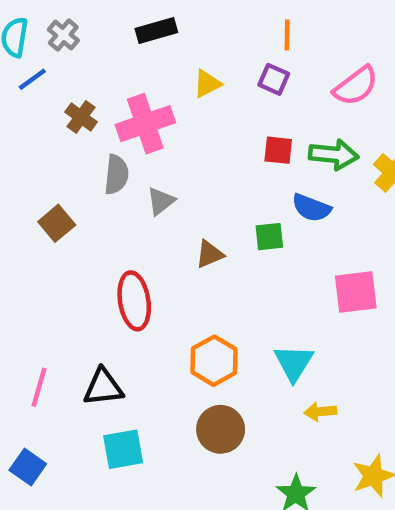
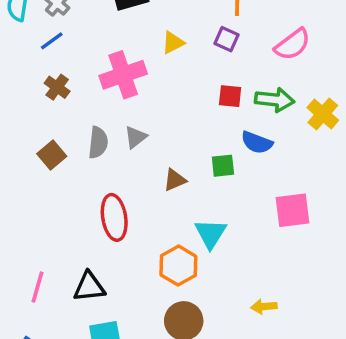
blue line: (32, 79) -> (52, 41), moved
brown cross: (81, 117) -> (57, 87), moved
gray semicircle: (116, 175) -> (98, 143), moved
cyan triangle: (294, 363) -> (210, 233), moved

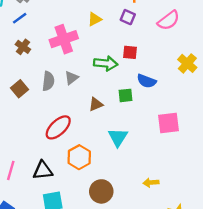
green arrow: (275, 100) -> (106, 63), moved
red ellipse: (114, 217) -> (58, 127), turned 56
orange hexagon: (178, 266) -> (79, 157), moved

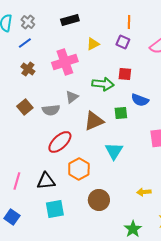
gray semicircle: (48, 81) -> (51, 110), moved, turned 78
brown triangle: (96, 104) -> (94, 121), size x1.5

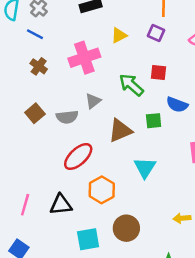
blue line: (25, 43) -> (35, 34), turned 64
green arrow: (103, 84) -> (131, 85), turned -145
cyan square: (55, 209) -> (88, 239), moved

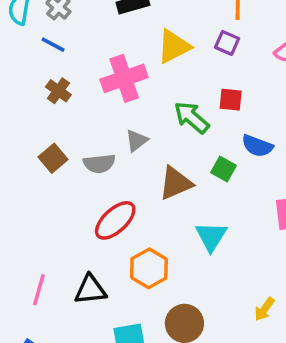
yellow triangle: (119, 35) -> (174, 46), size x1.5
green square: (154, 121) -> (224, 169), turned 35
yellow arrow: (182, 218) -> (264, 309), turned -49

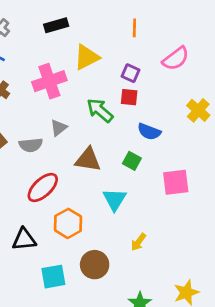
purple square: (227, 43) -> (130, 73), moved
green square: (224, 169) -> (132, 161), moved
brown triangle: (176, 183) -> (88, 160), turned 32
yellow arrow: (264, 309) -> (138, 242), moved

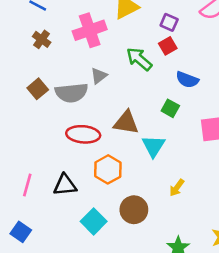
red square: (129, 97) -> (168, 46), turned -36
gray semicircle: (31, 145) -> (71, 93), size x1.4
brown triangle: (88, 160) -> (126, 123), moved
red ellipse: (43, 187) -> (83, 134), turned 48
cyan square: (53, 277) -> (94, 221), turned -35

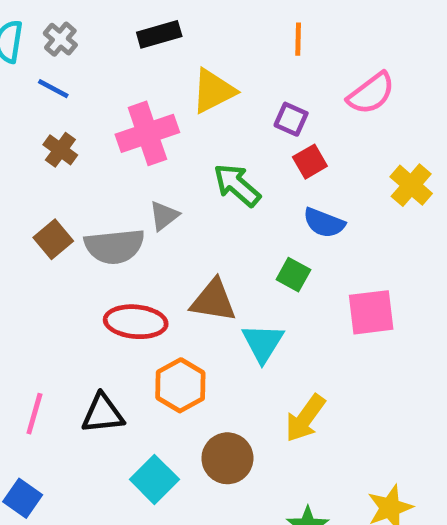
red square: (168, 46) -> (310, 162), moved
yellow arrow: (177, 188) -> (305, 418), size x1.5

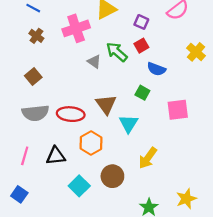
red square: (310, 162) -> (141, 46), moved
gray triangle: (164, 216) -> (94, 62), moved, turned -48
gray semicircle: (114, 246) -> (35, 113), moved
brown triangle: (213, 301) -> (106, 104), turned 45

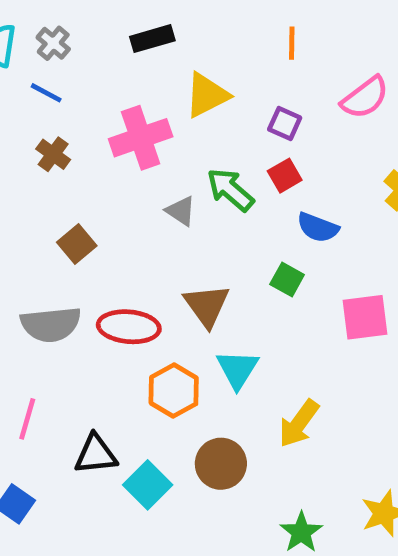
brown square: (33, 77) -> (77, 244), moved
cyan triangle: (129, 124) -> (237, 369), moved
black triangle: (56, 156) -> (96, 454), moved

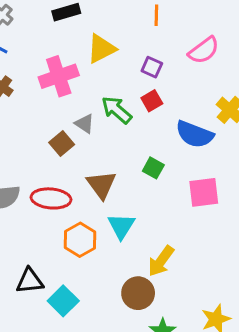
blue semicircle: (318, 227) -> (195, 134), moved, size x1.4
brown square: (77, 244) -> (62, 143), moved
brown circle: (221, 464) -> (138, 293), moved

